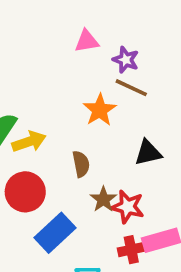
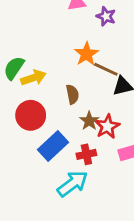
brown line: (131, 88) -> (106, 69), moved
red star: (128, 207) -> (107, 126), turned 30
red cross: (131, 250) -> (86, 154), moved

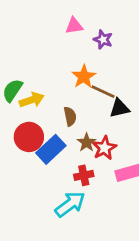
blue rectangle: (53, 146) -> (51, 149), moved

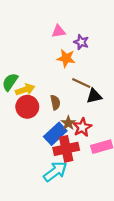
orange star: (84, 77) -> (66, 58), moved, turned -30
red circle: (29, 137) -> (27, 107), moved
blue rectangle: (51, 149) -> (55, 134), moved
red cross: (84, 175) -> (66, 149), size x1.6

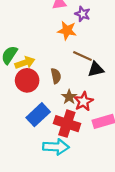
blue rectangle: (55, 134) -> (38, 115), moved
red cross: (66, 149) -> (67, 124), turned 30
cyan arrow: (55, 172) -> (56, 147), turned 40

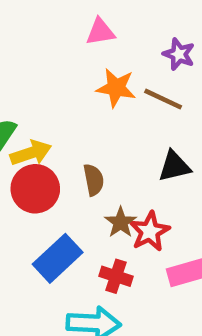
purple star: (82, 14) -> (179, 54), moved
brown line: (82, 56) -> (163, 99), moved
red cross: (67, 124) -> (116, 276), size x0.6

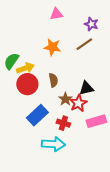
orange star: (116, 88) -> (52, 47), moved
brown line: (163, 99) -> (84, 44), turned -60
black triangle: (174, 166) -> (86, 88), moved

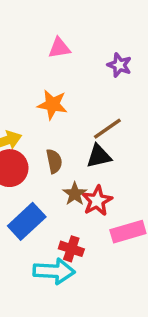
brown line: (84, 44) -> (107, 129), moved
black triangle: (86, 88) -> (99, 156), moved
red cross: (63, 123) -> (71, 249), moved

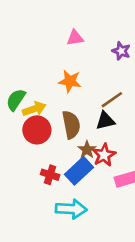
brown semicircle: (54, 161) -> (71, 125), size x1.5
blue rectangle: (27, 221) -> (79, 171), moved
red cross: (71, 249) -> (50, 175), moved

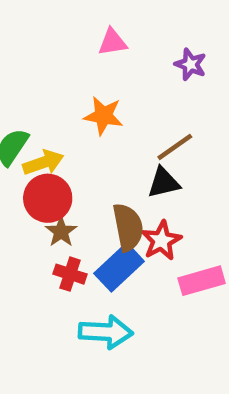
brown semicircle: (71, 125) -> (128, 227), moved
brown star: (87, 150) -> (61, 232), moved

